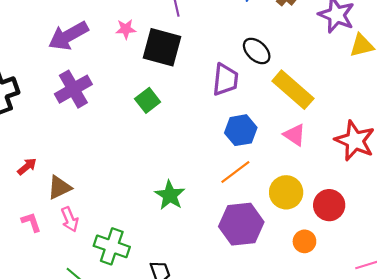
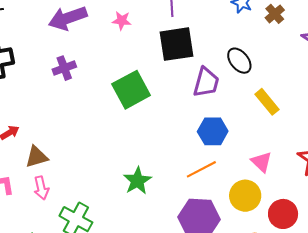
black square: (162, 47) -> (176, 44), moved, turned -33
purple cross: (73, 89) -> (64, 68), size x0.7
yellow rectangle: (293, 90) -> (267, 102), size x0.7
green square: (148, 100) -> (131, 90), size x1.6
pink triangle: (294, 135) -> (261, 162), moved

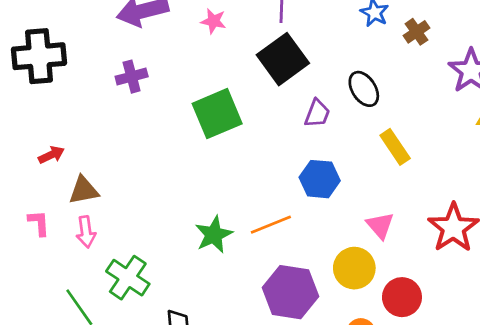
black square: (176, 44) -> (283, 59), turned -33
purple trapezoid: (206, 82) -> (317, 113), size x0.7
orange line: (201, 169) -> (271, 225), moved

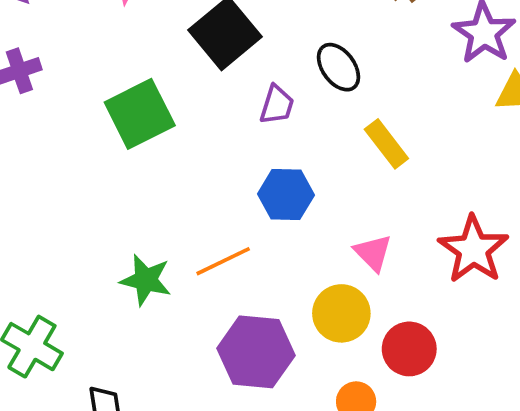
green star: (214, 235) -> (146, 280), turned -30

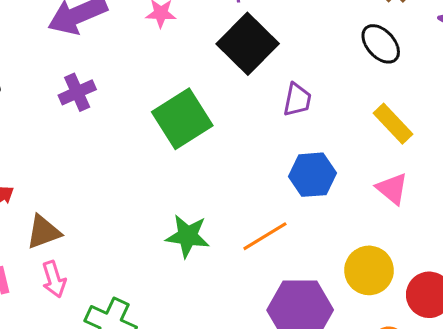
black ellipse: (338, 67) -> (381, 44), moved
pink triangle: (373, 253) -> (392, 189), moved
green star: (146, 280) -> (188, 236), moved

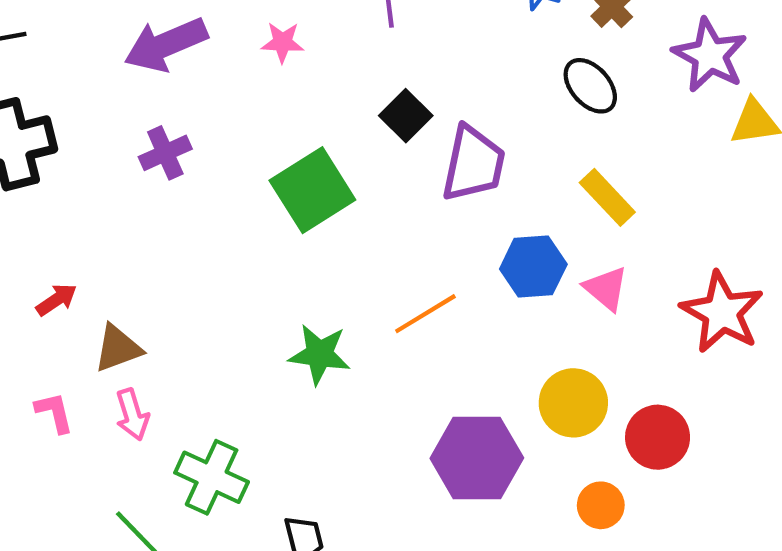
black square: (248, 44) -> (406, 116), moved, size x0.6
purple trapezoid: (297, 100) -> (473, 164), size x1.6
blue hexagon: (312, 175) -> (533, 267), moved
orange line: (265, 236) -> (425, 314), moved

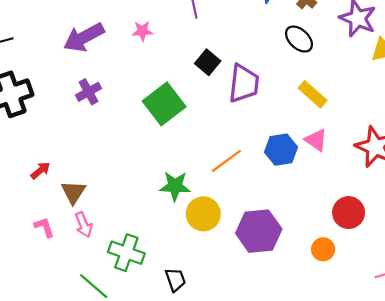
blue hexagon: (533, 267) -> (281, 150), moved
brown triangle: (118, 348) -> (73, 192), turned -32
yellow circle: (573, 403) -> (203, 214), moved

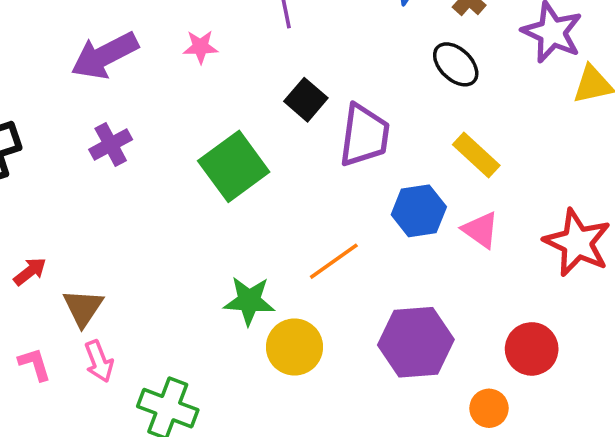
blue hexagon: (281, 150) -> (419, 211), moved
purple hexagon: (259, 231) -> (416, 342), moved

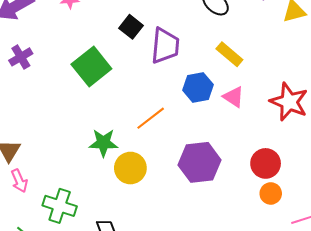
orange circle: (489, 408) -> (271, 193), moved

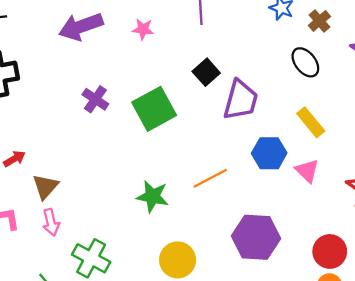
purple cross: (21, 57) -> (95, 99), moved, turned -35
yellow circle: (130, 168) -> (178, 260), moved

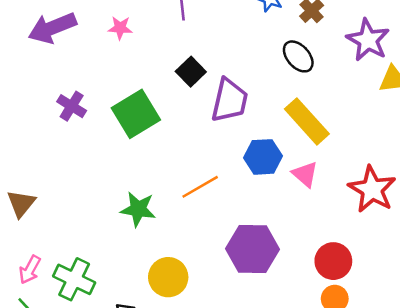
yellow rectangle: (311, 122) -> (307, 121), size x1.4
pink arrow: (51, 222) -> (30, 270), moved, turned 45

